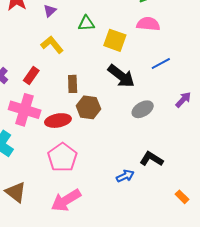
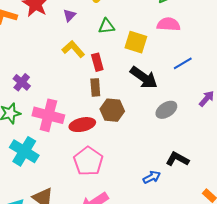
red rectangle: (31, 76) -> (97, 62), moved, turned -48

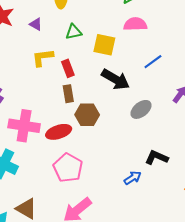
purple triangle: (69, 15) -> (36, 24), turned -40
yellow L-shape: (73, 49) -> (43, 58), turned -50

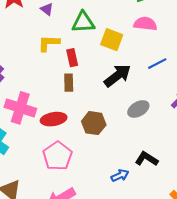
green triangle: (74, 32) -> (83, 22), size x1.4
black arrow: (115, 79) -> (118, 75), turned -76
brown hexagon: (87, 115) -> (94, 123), moved

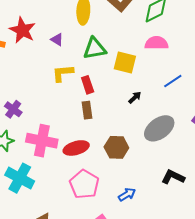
black arrow: (118, 75) -> (135, 97), size x0.5
gray ellipse: (138, 109) -> (159, 128), size x1.4
blue arrow: (120, 175) -> (127, 194), moved

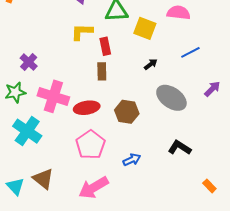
gray ellipse: (159, 128) -> (171, 98), turned 64

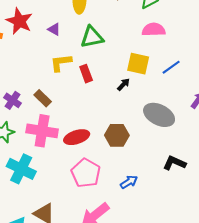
yellow square: (145, 28) -> (138, 64), moved
black arrow: (151, 64) -> (123, 84), moved
brown rectangle: (102, 71) -> (43, 98), moved, turned -36

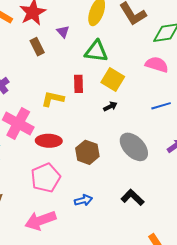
yellow L-shape: (61, 63) -> (53, 99), moved
yellow square: (138, 64) -> (113, 79), moved
brown rectangle: (43, 98) -> (37, 47), moved

